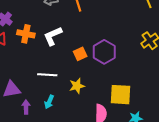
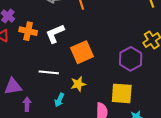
purple hexagon: (104, 52) -> (131, 59), moved
orange square: (80, 54) -> (82, 52), size x1.6
cyan arrow: (49, 102) -> (59, 100), moved

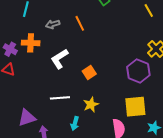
orange cross: (28, 31) -> (31, 43), moved
orange square: (82, 52) -> (89, 73), size x0.6

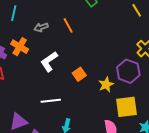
orange cross: (31, 43) -> (20, 47), turned 30
yellow star: (91, 105) -> (106, 85), moved

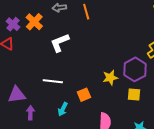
orange square: (79, 74) -> (84, 95), moved
yellow square: (126, 107) -> (134, 94), moved, size x0.6

